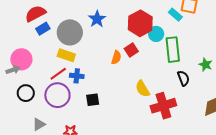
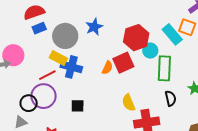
cyan rectangle: (175, 15) -> (172, 34), size x1.5
red square: (131, 50) -> (123, 63), size x1.5
blue cross: (77, 76) -> (71, 67), moved, size x1.5
black circle: (26, 93) -> (29, 103), moved

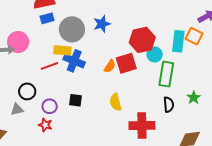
cyan rectangle: (172, 34) -> (178, 41), turned 40
yellow rectangle: (58, 58) -> (62, 50), turned -30
purple circle: (44, 96) -> (50, 106), moved, size x0.6
yellow semicircle: (129, 103) -> (116, 102), moved

